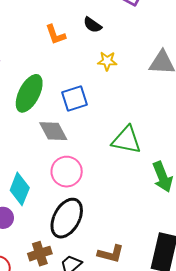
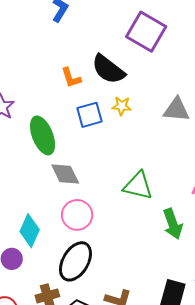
black semicircle: (92, 25) -> (108, 69), size x1.8
green ellipse: (29, 93) -> (43, 135), turned -51
blue square: (74, 98) -> (89, 115), moved

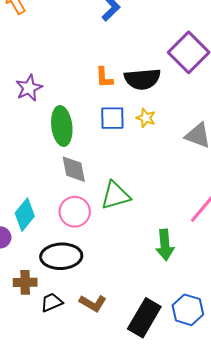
black semicircle: (108, 69) -> (142, 79), turned -57
green triangle: (138, 186) -> (115, 195), moved, turned -44
black ellipse: (75, 261) -> (61, 256), turned 42

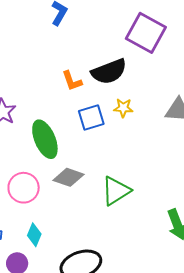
gray diamond: (74, 169) -> (68, 177), turned -44
pink circle: (75, 212) -> (24, 188), moved
cyan diamond: (25, 215) -> (34, 235), size x0.7

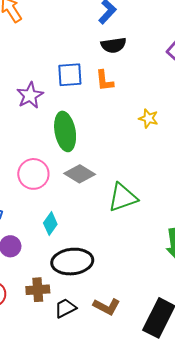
black semicircle: (109, 72) -> (113, 45), moved, size x0.7
blue square: (91, 117) -> (70, 75), moved
cyan diamond: (34, 235) -> (50, 224), moved

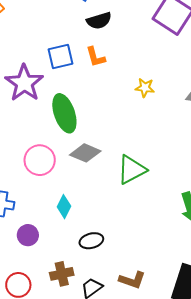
purple star: (30, 95) -> (24, 83), size x1.4
black ellipse: (72, 262) -> (91, 241), size x0.6

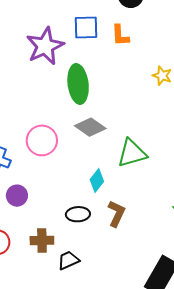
pink circle: (40, 160) -> (42, 140), moved
cyan diamond: (64, 207) -> (97, 181), moved
brown L-shape: (132, 280) -> (116, 214), moved, turned -96

